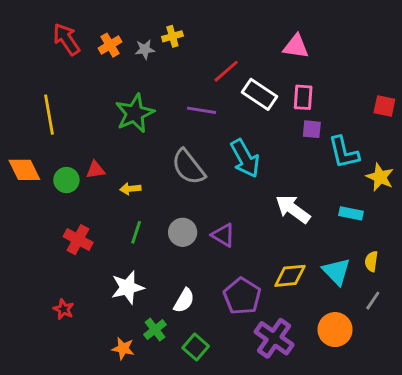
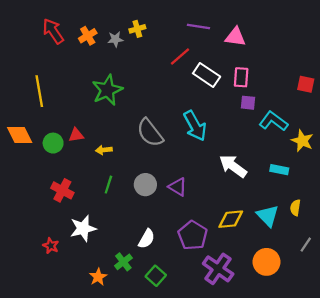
purple line: (201, 110) -> (198, 27), moved
cyan L-shape: (344, 152) -> (273, 121), turned 140
white star: (127, 287) -> (83, 228), moved
gray line: (373, 301) -> (306, 245), moved
orange star: (123, 348) -> (98, 277), turned 30

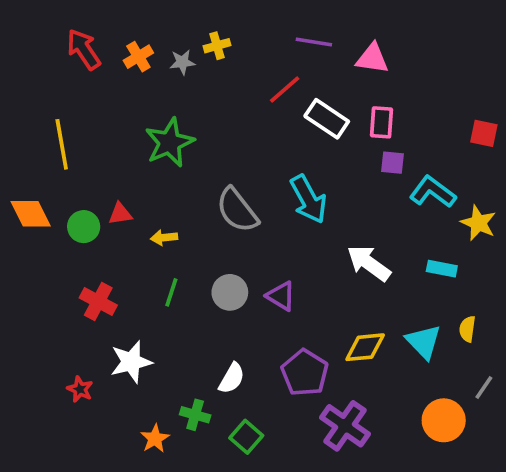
green cross: (123, 262) -> (195, 415), turned -36
orange circle: (267, 262) -> (444, 420), moved

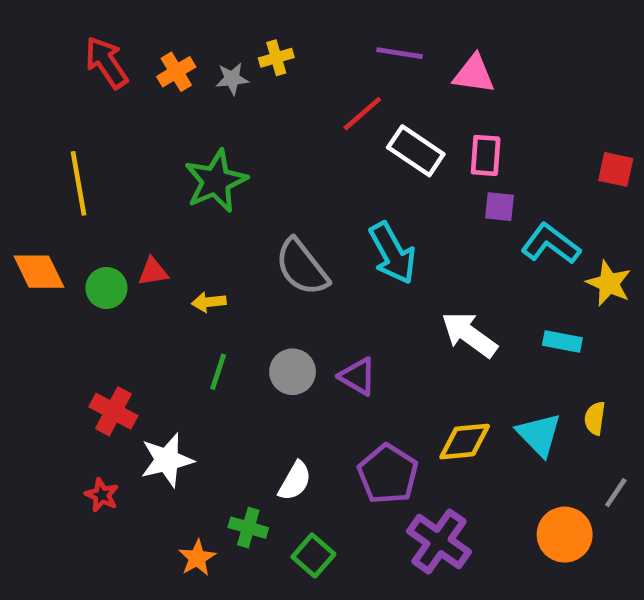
red cross: (98, 302) -> (113, 411), moved

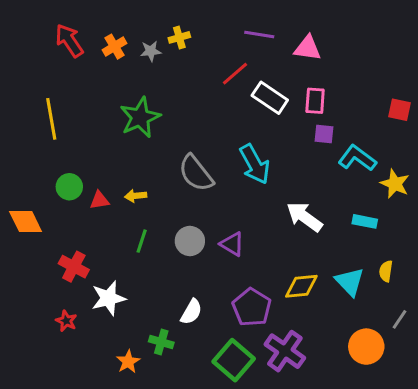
orange diamond: (39, 272) -> (26, 221), moved
red triangle: (153, 272) -> (99, 200), moved
green square: (313, 555) -> (234, 360), moved, size x1.5

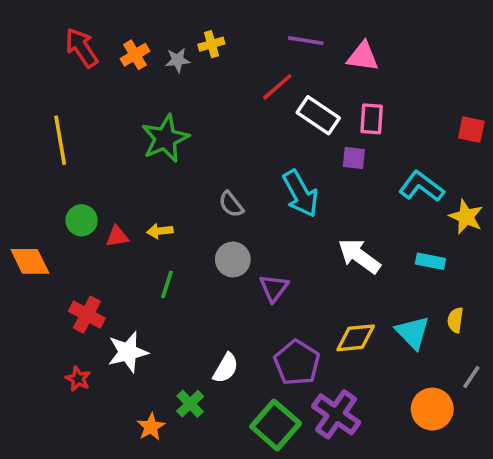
purple square: (324, 134) -> (354, 158), moved
gray semicircle: (196, 173) -> (231, 204), size x0.6
gray circle: (190, 241) -> (233, 259), moved
purple triangle: (232, 244) -> (274, 288), turned 36
green cross: (161, 342) -> (190, 404), turned 30

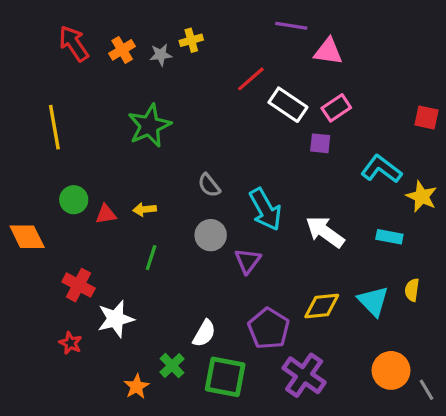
purple line: (306, 41) -> (291, 26), moved
pink rectangle: (372, 119) -> (336, 108), turned 52
cyan arrow: (300, 194) -> (265, 209), moved
gray line: (471, 377) -> (426, 390), moved, turned -65
green square: (276, 425) -> (225, 377), moved, turned -30

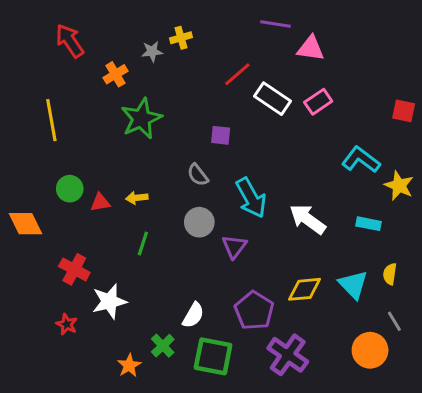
orange cross: (122, 50) -> (115, 74), moved
purple square: (320, 143) -> (221, 135), moved
gray line: (426, 390) -> (394, 321), moved

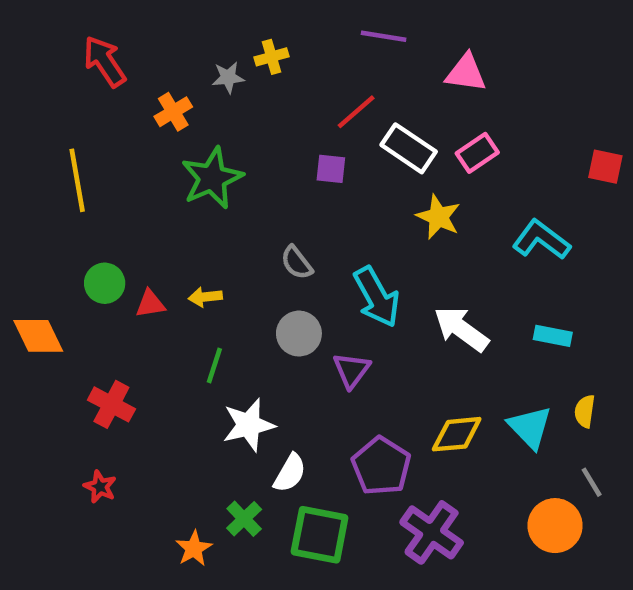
purple line: (276, 24) -> (384, 36), moved
purple square: (221, 135) -> (331, 169), moved
yellow star: (399, 186) -> (438, 217), moved
white star: (109, 301) -> (249, 425), moved

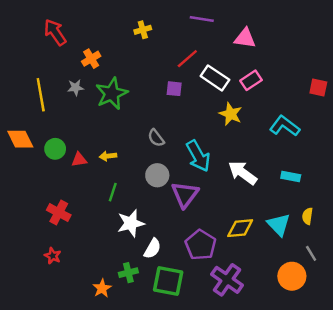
gray star: (228, 77) -> (76, 88), moved
orange diamond: (38, 336) -> (20, 139), moved
purple triangle: (352, 370) -> (185, 194), size x1.4
green cross: (244, 519) -> (128, 273), turned 30

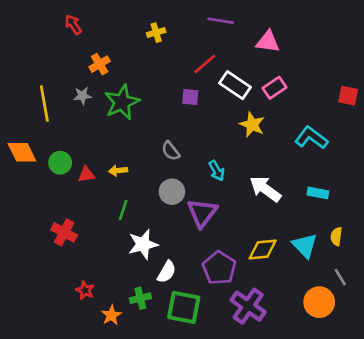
red arrow: (55, 32) -> (73, 25), moved, size x0.7
cyan arrow: (198, 156) -> (217, 171), size x0.6
red star: (53, 256) -> (85, 290), moved

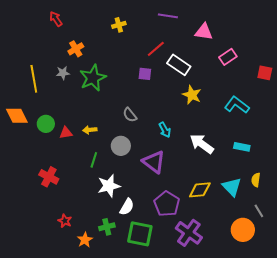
pink rectangle: (274, 88) -> (228, 57), moved
gray circle: (172, 192) -> (121, 146), moved
purple triangle: (202, 213) -> (154, 162), turned -30

